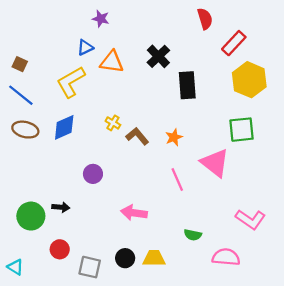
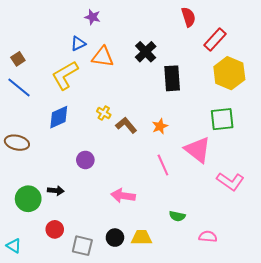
brown square: (20, 64) -> (18, 59), turned 32
brown ellipse: (25, 130) -> (17, 143), moved
pink L-shape: (250, 219) -> (230, 181), moved
pink semicircle: (226, 257) -> (208, 237), size x0.7

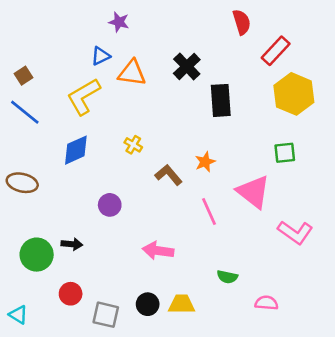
green square: (222, 119) -> (285, 153), size x0.7
brown L-shape: (126, 125) -> (169, 175), moved

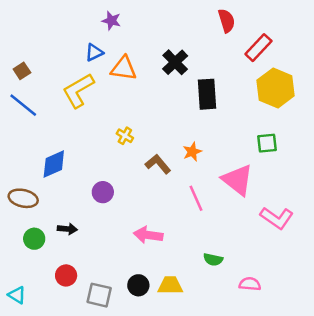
blue diamond: (76, 150) -> (54, 164), moved
brown ellipse: (22, 183) -> (23, 198), moved
green circle: (37, 255) -> (34, 239), size x0.7

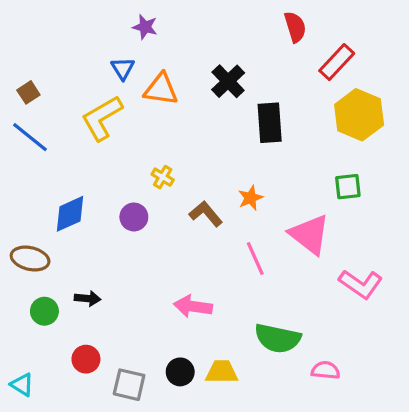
blue triangle: (94, 52) -> (123, 68), turned -36
purple circle: (103, 192) -> (134, 217), moved
green semicircle: (213, 260) -> (278, 338), size x1.8

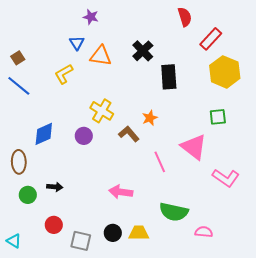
yellow L-shape: (102, 118) -> (64, 74), size x0.7
yellow cross: (163, 177) -> (102, 111), size x1.6
orange star: (250, 198) -> (150, 118), moved
brown ellipse: (30, 259) -> (19, 162), turned 75

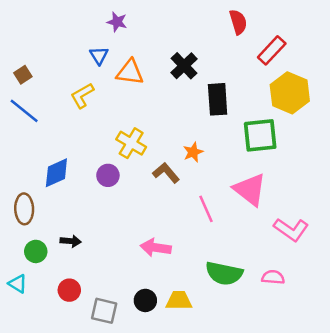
green square: (218, 117) -> (260, 135), moved, size x1.6
pink semicircle: (204, 232) -> (273, 277), moved
cyan triangle: (14, 241) -> (18, 284), moved

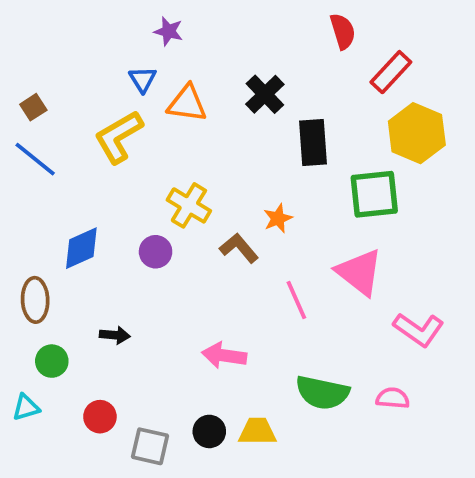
yellow L-shape: (82, 95) -> (118, 137), size x1.4
black arrow: (71, 241) -> (115, 335), moved
cyan triangle: (18, 284) -> (26, 407), turned -48

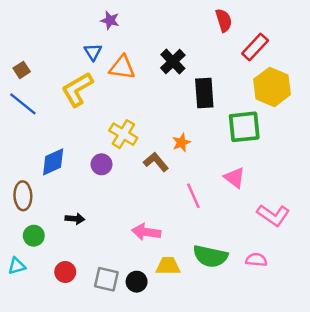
pink triangle: (359, 272) -> (235, 178), size x0.7
yellow trapezoid: (257, 431) -> (168, 266), moved
gray square: (150, 446) -> (106, 279), moved

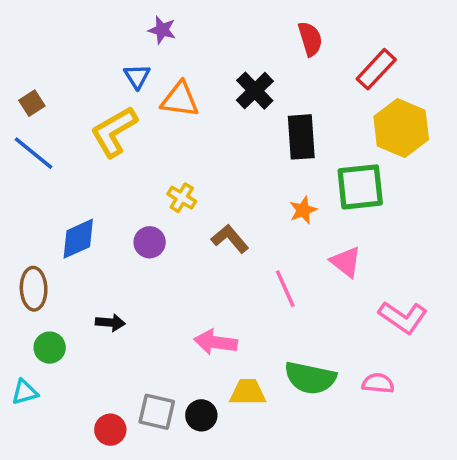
red semicircle: (224, 20) -> (310, 39), moved
yellow cross: (123, 134) -> (182, 198), size x0.7
orange star: (181, 143) -> (303, 210), moved
red circle: (65, 272) -> (110, 430), moved

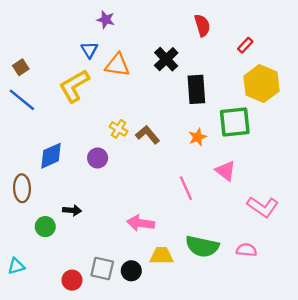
red rectangle: (376, 69) -> (245, 45), size x0.6
brown L-shape: (230, 239) -> (148, 135), moved
green circle: (50, 348) -> (45, 227), moved
cyan triangle: (25, 392) -> (16, 266), moved

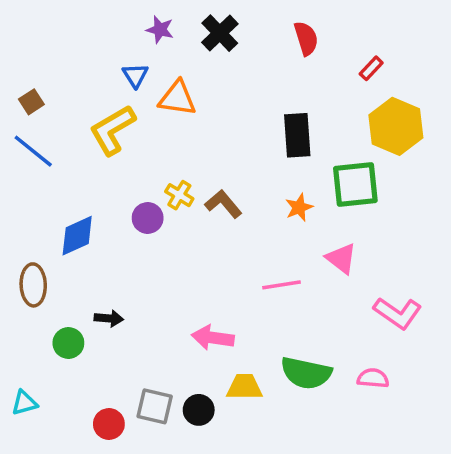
black cross: (166, 59) -> (220, 33), moved
purple circle: (98, 158) -> (148, 218), moved
pink line: (186, 188) -> (281, 285), turned -75

